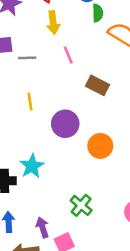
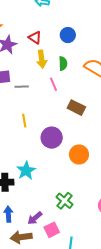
green semicircle: (98, 13) -> (63, 63), moved
purple arrow: (43, 227) -> (35, 218), turned -112

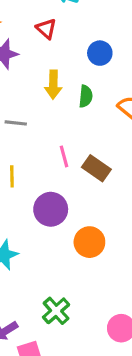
red triangle: (35, 38) -> (46, 29), moved
pink line: (54, 84) -> (64, 156), moved

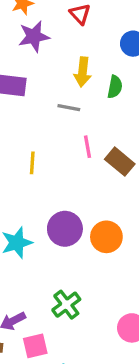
gray line: (16, 123) -> (69, 108), moved
purple circle: (51, 209) -> (65, 229), moved

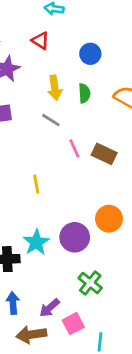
gray line: (69, 108) -> (51, 120), turned 36
yellow line: (32, 163) -> (36, 184), moved
purple circle: (65, 229) -> (75, 237), moved

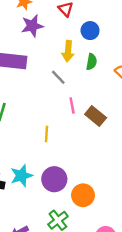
blue circle: (90, 54) -> (90, 31), moved
yellow line: (36, 184) -> (47, 134), moved
orange circle: (109, 219) -> (83, 195), moved

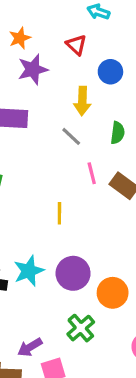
green semicircle: (92, 62) -> (118, 133), moved

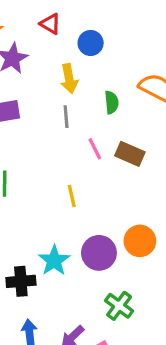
gray line: (71, 136) -> (66, 117), turned 55
orange circle: (113, 293) -> (140, 241), moved

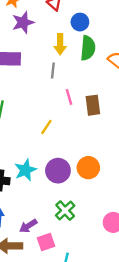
green semicircle: (112, 102) -> (88, 48), moved, size x1.5
brown rectangle: (130, 154) -> (93, 105), turned 48
yellow line: (72, 196) -> (46, 127), turned 35

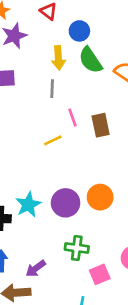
green semicircle: (88, 48) -> (90, 60), turned 145
yellow line: (46, 127) -> (53, 140), moved, turned 35
green cross: (65, 211) -> (77, 248), turned -36
pink square: (46, 242) -> (100, 274), moved

